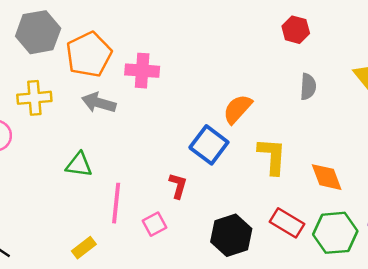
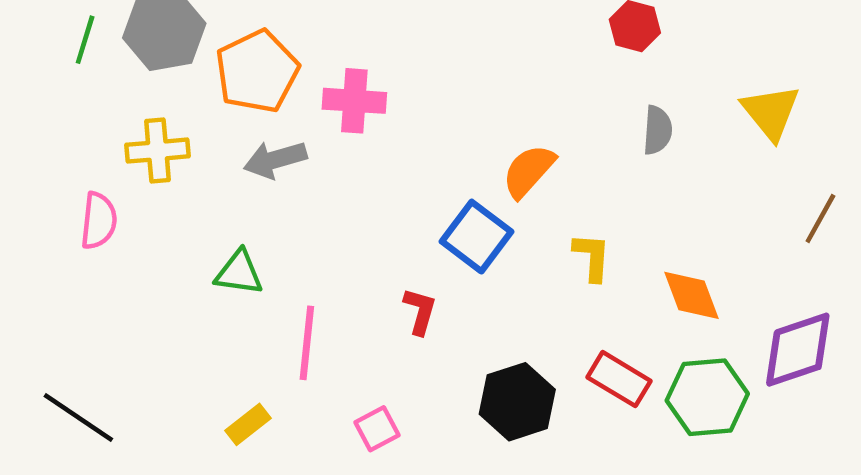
gray arrow: (99, 103) -> (275, 160), turned -32
yellow L-shape: (272, 156) -> (592, 257), size x0.7
pink square: (154, 224) -> (377, 429), moved

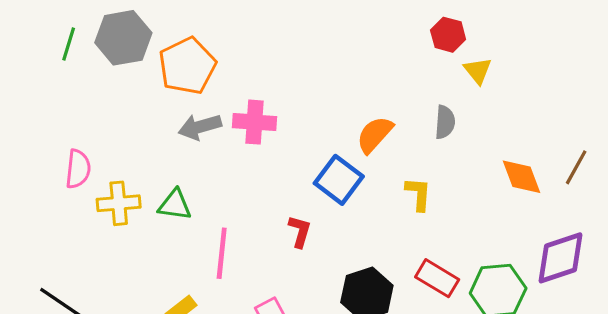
pink cross: (354, 101) -> (254, 122), moved
yellow triangle: (771, 112) -> (478, 71), moved, size x0.7
gray semicircle: (658, 130) -> (445, 122), moved
yellow cross: (158, 151) -> (119, 203), moved
orange diamond: (691, 295) -> (521, 177), moved

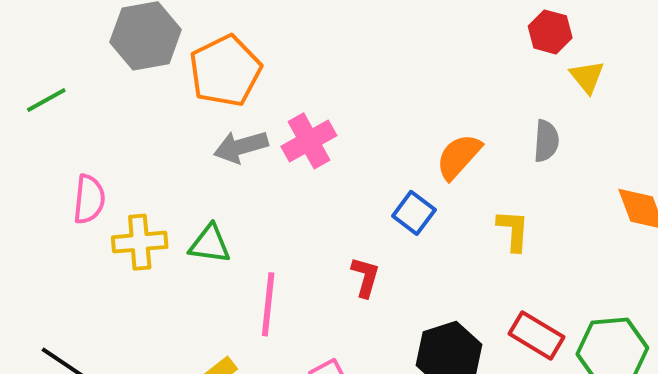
green line: (69, 44) -> (46, 100), moved, turned 44
pink cross: (254, 122) -> (309, 141), turned -33
blue square: (339, 180) -> (414, 213), size x0.7

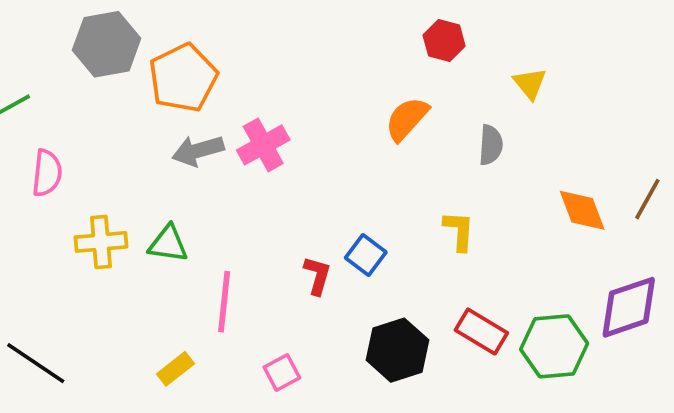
red hexagon: (550, 32) -> (444, 41), moved
orange semicircle: (459, 156) -> (407, 119), moved
pink semicircle: (89, 199) -> (47, 173), moved
blue square: (414, 213) -> (366, 255), moved

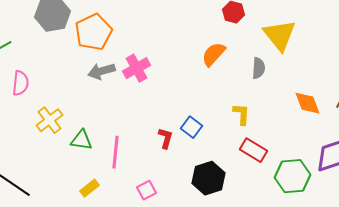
yellow triangle: (530, 83) -> (280, 35), size x1.8
yellow cross: (101, 242) -> (50, 120), turned -32
green triangle: (168, 244) -> (82, 140), moved
red rectangle: (481, 331) -> (254, 150), moved

